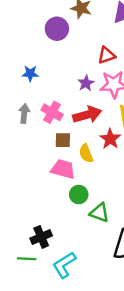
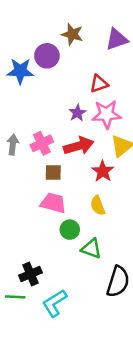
blue star: (30, 74) -> (20, 71), moved, size x1.5
pink cross: (52, 112) -> (42, 143), turned 35
yellow semicircle: (86, 153) -> (98, 205), moved

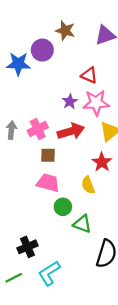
red triangle: (99, 84) -> (89, 75), turned 42
red star: (103, 171) -> (102, 162), moved
green line: (15, 297) -> (14, 278), moved, turned -30

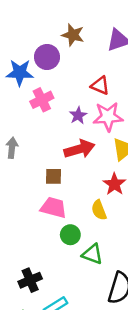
pink cross: (38, 129) -> (42, 100), moved

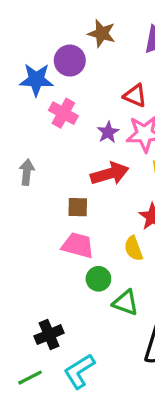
pink cross: (42, 100) -> (63, 113), turned -35

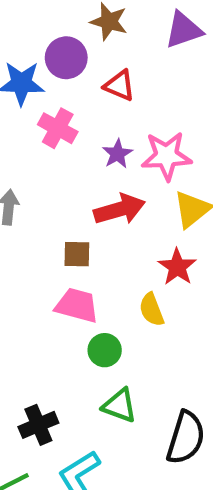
red triangle: (135, 96) -> (120, 86), moved
green triangle: (126, 303) -> (120, 406), moved

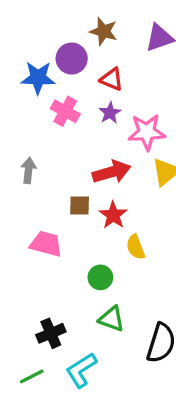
purple star: (117, 154) -> (110, 113), moved
red star: (177, 267) -> (113, 215), moved
pink trapezoid: (77, 305) -> (46, 244), moved

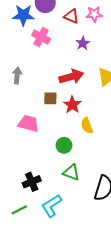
purple star: (110, 113) -> (83, 43), moved
pink star: (147, 132) -> (94, 14), moved, size x0.7

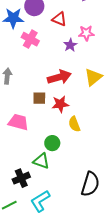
pink star: (94, 14) -> (86, 33), moved
red star: (72, 105) -> (60, 104), turned 30
green triangle: (71, 172) -> (41, 161), moved

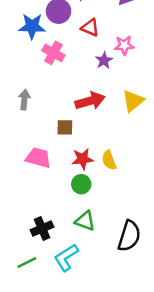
red star: (60, 104) -> (82, 159), moved
green triangle: (41, 161) -> (85, 221), moved

